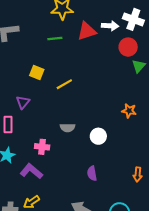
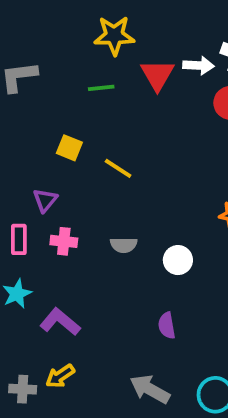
red triangle: (87, 31) -> (157, 75), turned -42
yellow line: (64, 84) -> (118, 168), turned 63
pink cross: (42, 147) -> (64, 241), moved

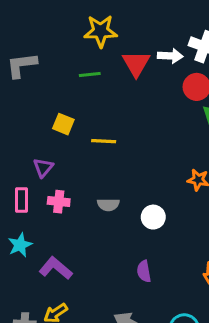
yellow line: (118, 168) -> (104, 141), turned -30

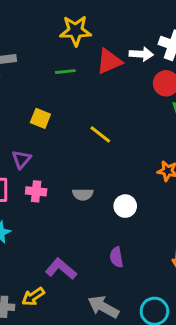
red triangle: (136, 64) -> (109, 61), turned 36
yellow line: (104, 141) -> (100, 134), moved, turned 35
purple L-shape: (56, 268) -> (61, 269), moved

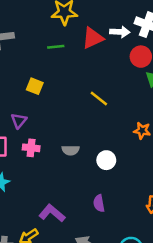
yellow line: (100, 134) -> (99, 98), moved

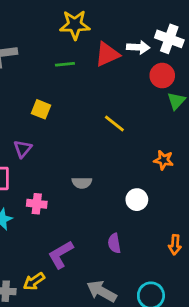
pink cross: (31, 148) -> (37, 204), moved
white circle: (106, 160) -> (137, 200), moved
purple L-shape: (52, 213) -> (61, 255), turned -70

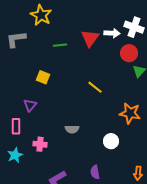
yellow star: (75, 25) -> (41, 15), moved, turned 30
red triangle: (107, 54) -> (90, 38), turned -30
orange star: (164, 160) -> (130, 113), size x1.5

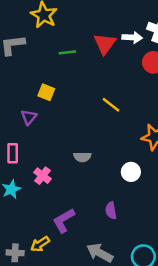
purple triangle: (30, 105) -> (29, 117), moved
pink cross: (40, 144) -> (42, 176), turned 32

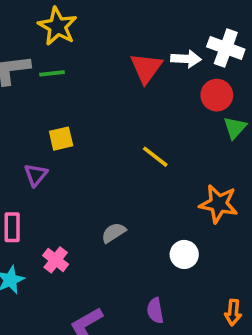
green line: (67, 52) -> (52, 73), moved
yellow square: (46, 92) -> (61, 139), turned -35
gray semicircle: (82, 157) -> (114, 233), turned 147

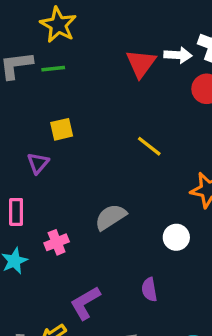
gray semicircle: (114, 233) -> (111, 217), size x1.4
pink cross: (56, 260) -> (57, 242), turned 30

